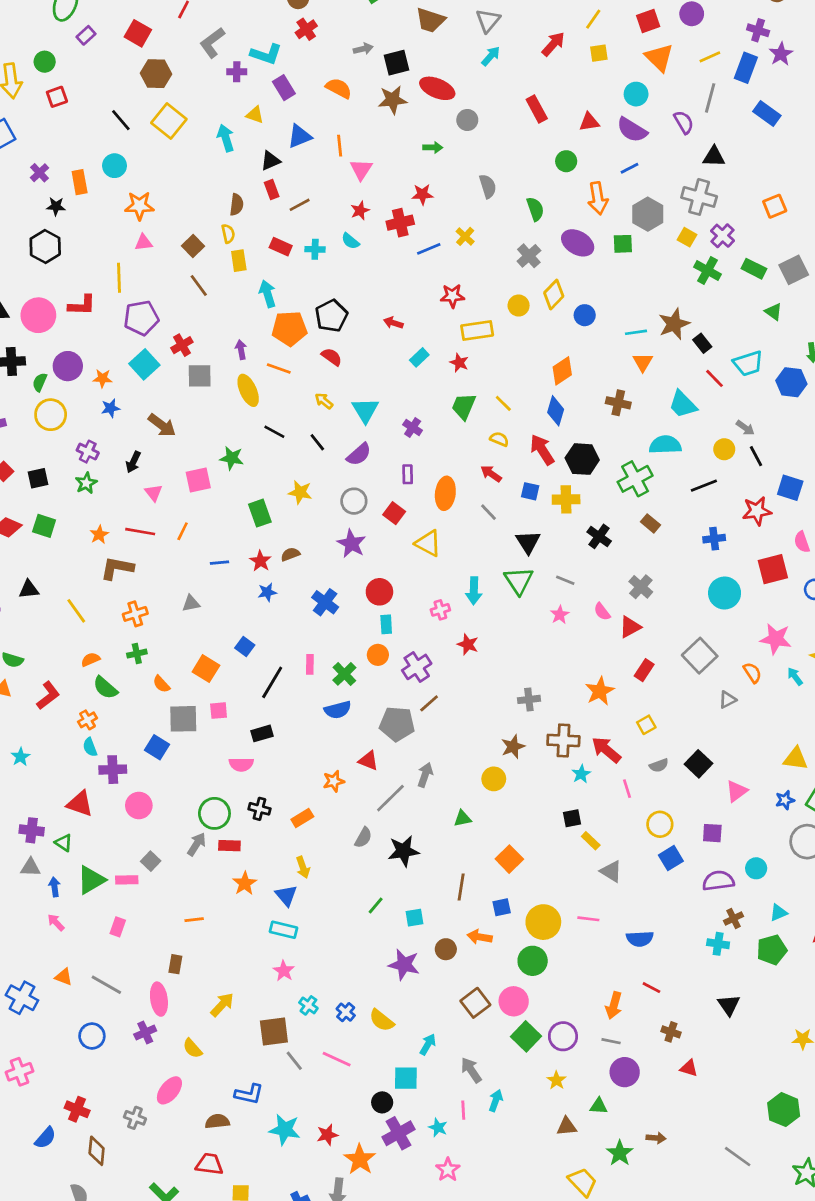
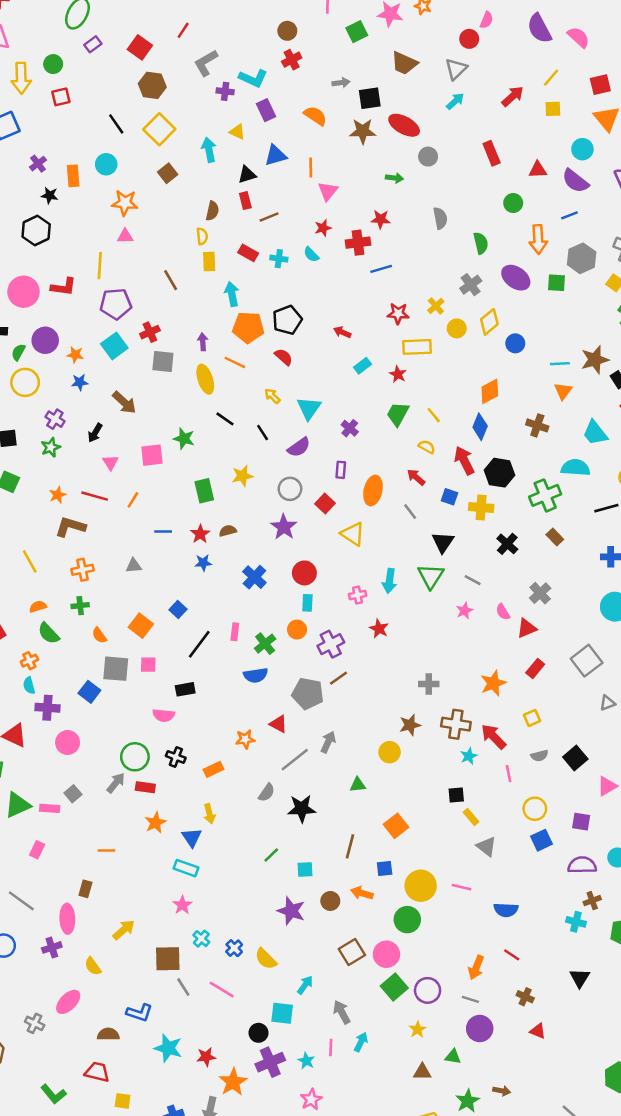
yellow cross: (465, 236) -> (436, 306), moved
brown square: (193, 246) -> (168, 173), moved
yellow star: (300, 492) -> (242, 476), turned -30

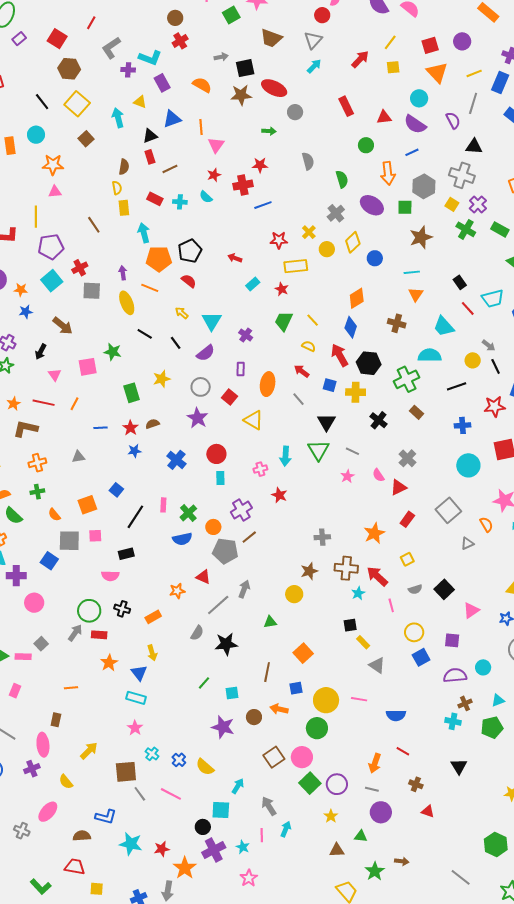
brown star: (595, 360) -> (421, 237), moved
orange square: (141, 626) -> (87, 505), turned 36
orange circle: (297, 630) -> (213, 527), moved

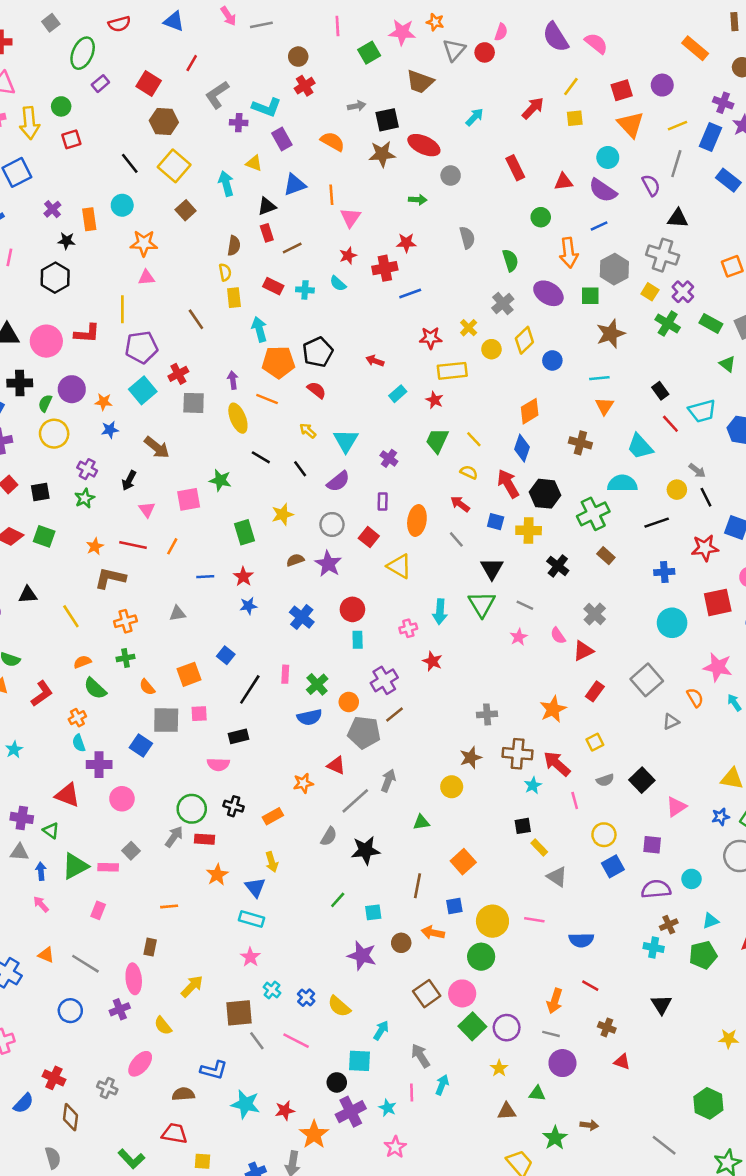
gray triangle: (313, 40) -> (454, 50), moved
brown semicircle: (152, 424) -> (295, 560), moved

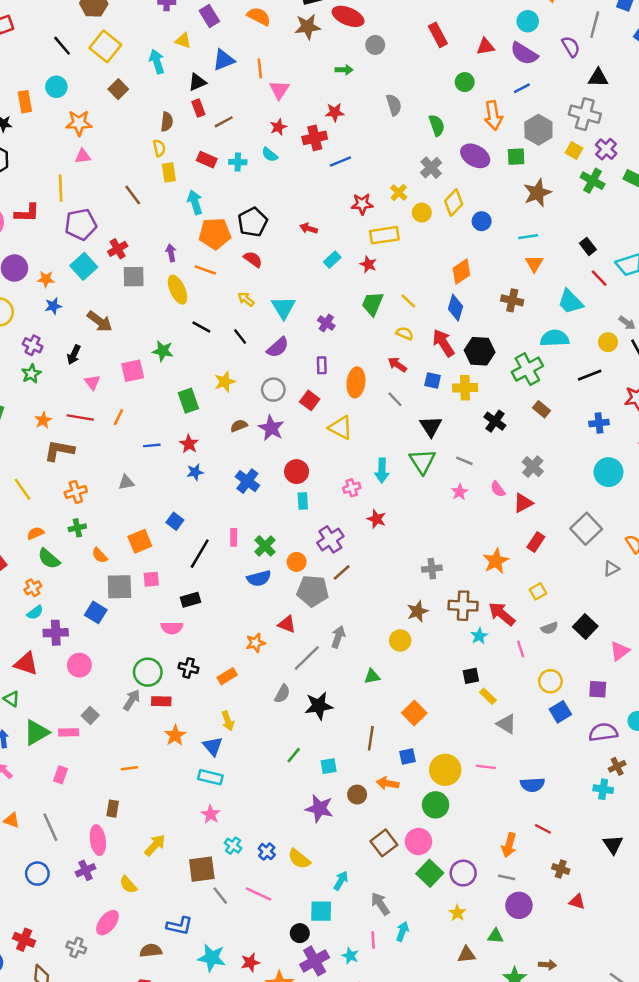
cyan semicircle: (79, 743) -> (35, 612), turned -105
gray line: (85, 964) -> (50, 827), turned 36

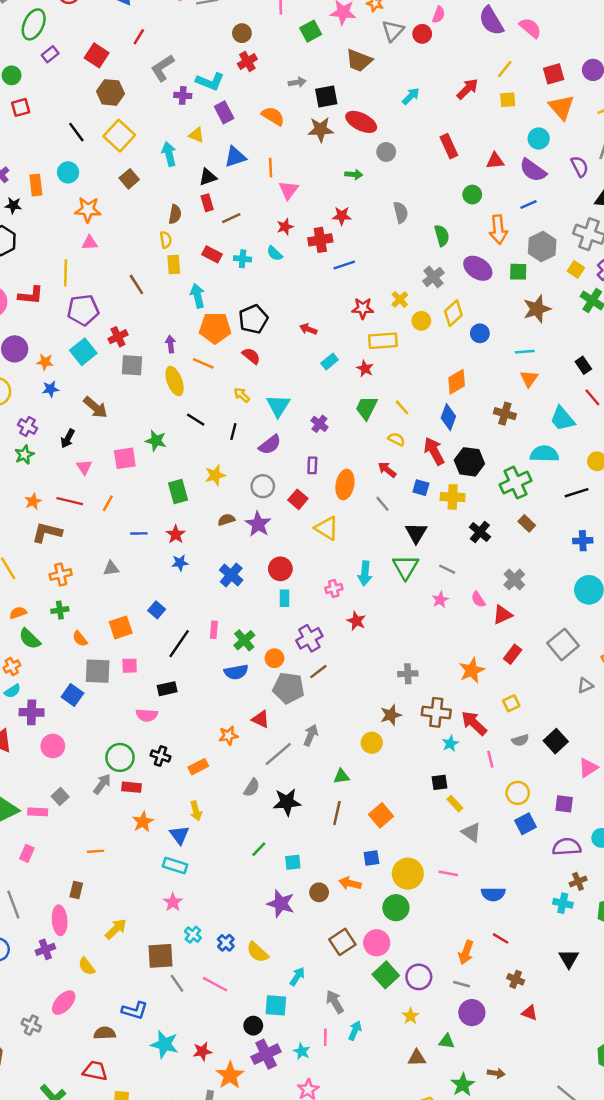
black line: (240, 337) -> (233, 432), turned 49
brown line: (371, 738) -> (337, 813), moved

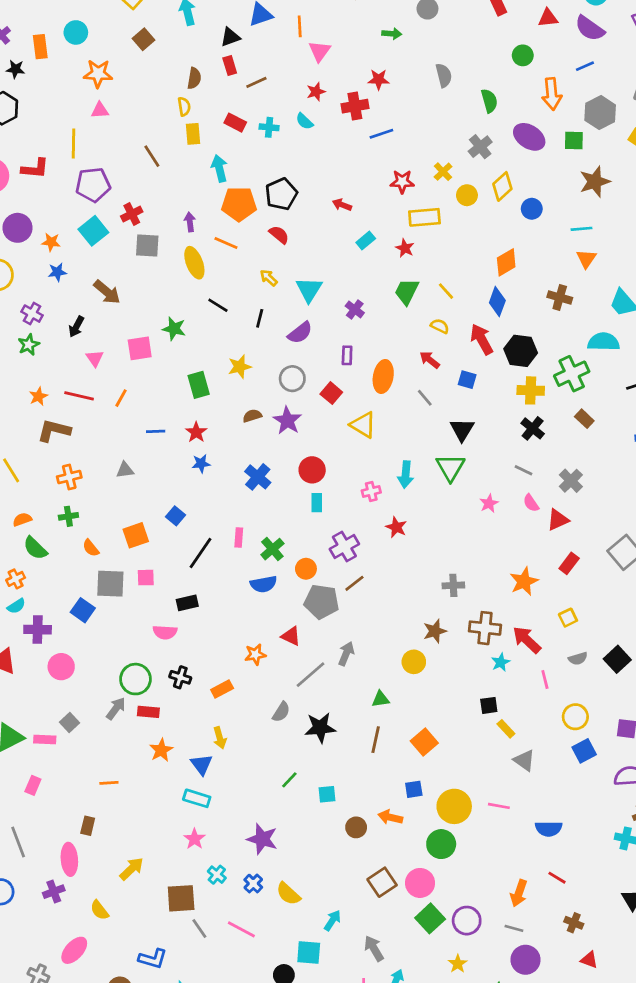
yellow cross: (453, 497) -> (531, 390), moved
gray line: (447, 569) -> (524, 470), moved
purple star: (281, 904) -> (262, 839), moved

